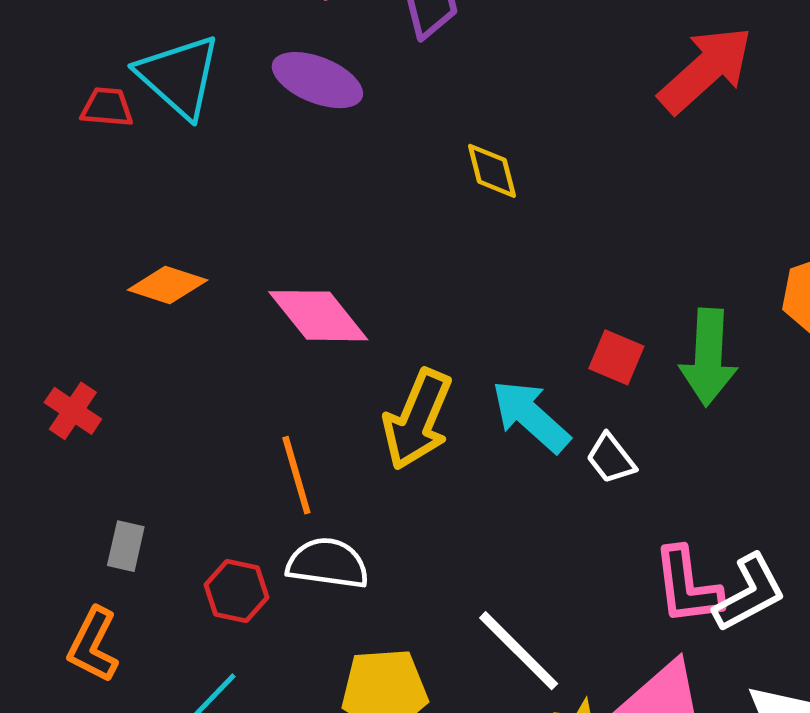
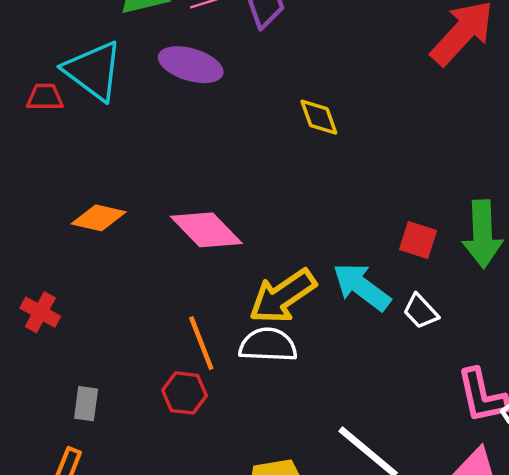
yellow arrow: (417, 419) -> (282, 296), turned 38
white semicircle: (328, 563) -> (268, 345), moved
red hexagon: (237, 591) -> (184, 393), moved

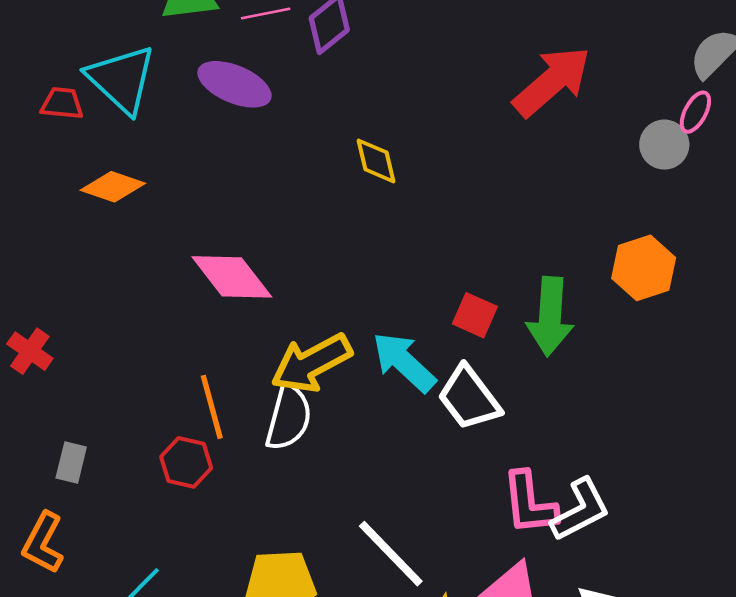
orange diamond: (99, 218) -> (113, 187), moved
white trapezoid: (421, 311) -> (469, 398), size x1.6
white semicircle: (268, 345) -> (289, 418), turned 96

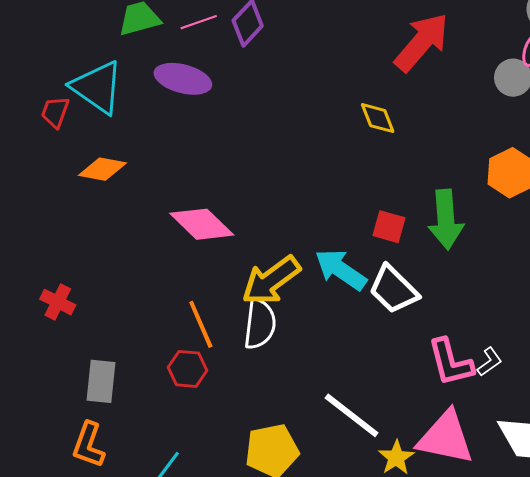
red trapezoid: (62, 103) -> (55, 112), turned -68
yellow diamond: (376, 161) -> (378, 118), moved
gray rectangle: (71, 462) -> (101, 381), size x1.4
white L-shape: (580, 510) -> (490, 362), size x0.6

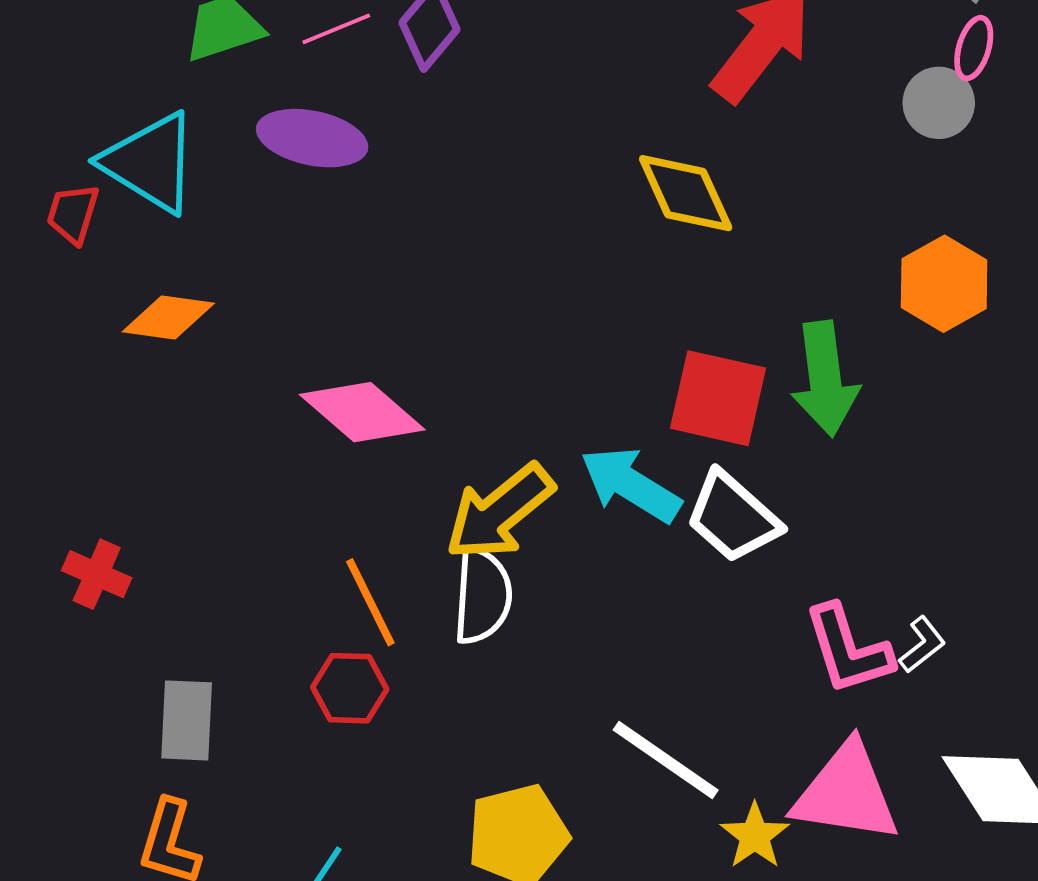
yellow diamond: (378, 118) -> (686, 193), size x1.4
red square: (389, 227) -> (718, 398), size x1.6

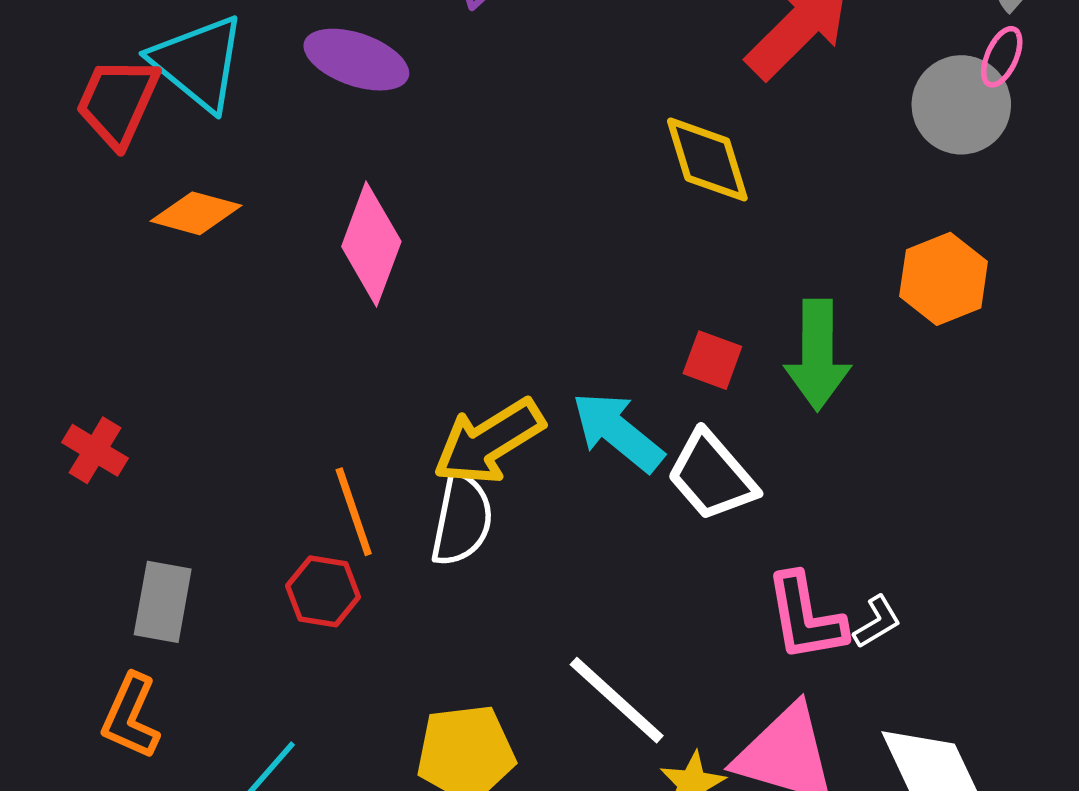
gray circle: (939, 103) -> (961, 105), size x1.4
red trapezoid: (73, 214) -> (118, 102), size x1.6
red square: (718, 398) -> (712, 360), size x0.6
pink diamond: (362, 412) -> (371, 244), moved, turned 62

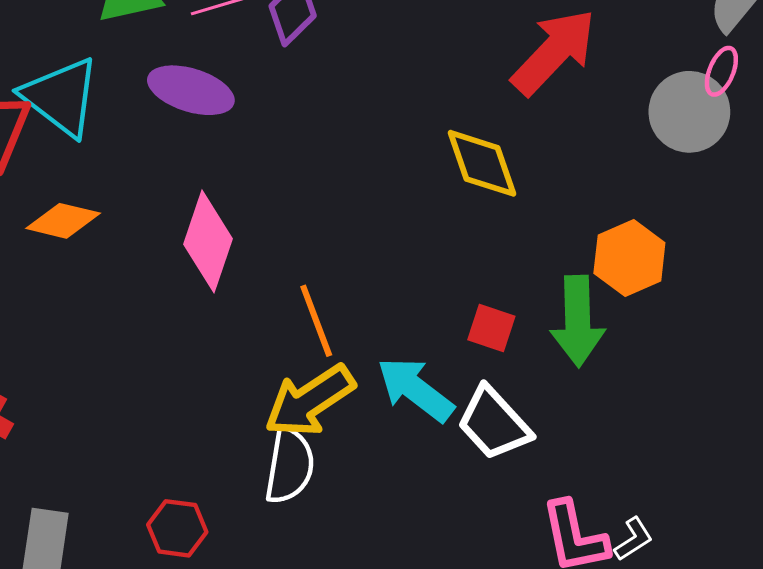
orange hexagon: (944, 279) -> (629, 258), moved
orange line: (354, 512) -> (316, 321), moved

